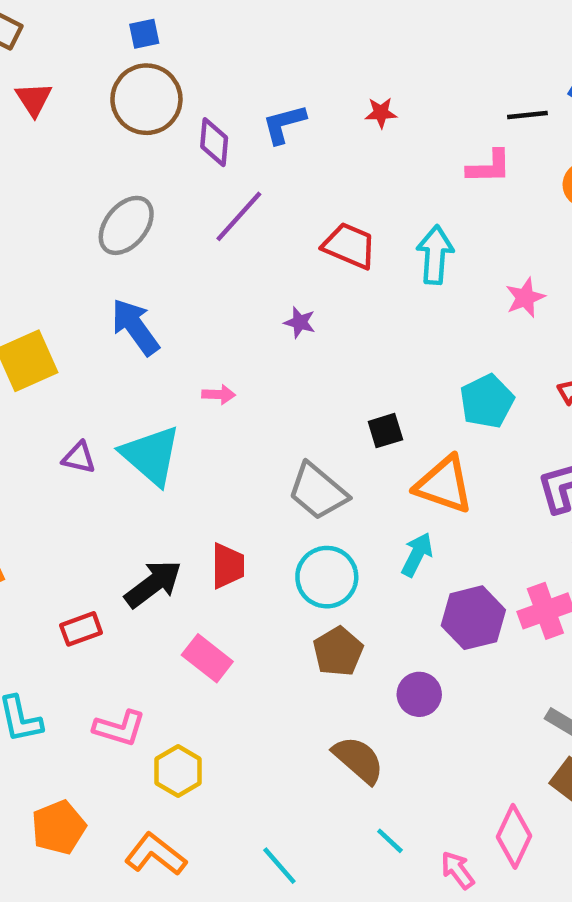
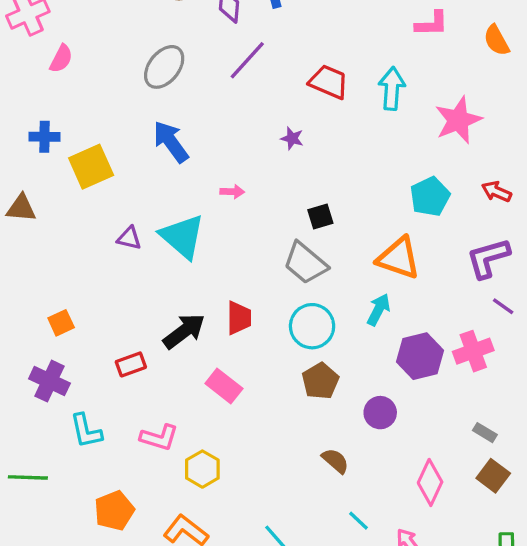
pink star: (525, 298) -> (458, 120), size x1.6
black square: (385, 431) -> (320, 216), moved
brown semicircle: (358, 760) -> (335, 461), size x0.7
pink diamond: (514, 836) -> (430, 482), moved

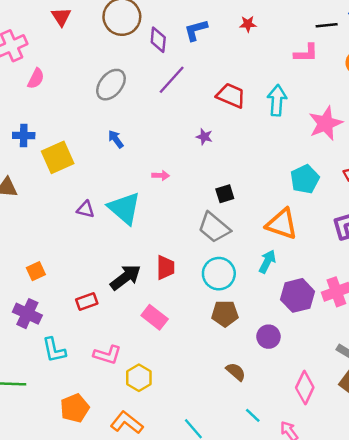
blue arrow: (171, 142) -> (116, 139), size x0.6
brown pentagon: (320, 381) -> (225, 314), turned 30

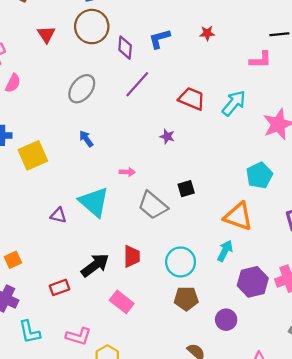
red triangle: (61, 17) -> (46, 34), moved
cyan arrow: (277, 100) -> (234, 103), turned 36
purple triangle: (86, 209) -> (58, 215), moved
gray trapezoid: (214, 228) -> (153, 205), moved

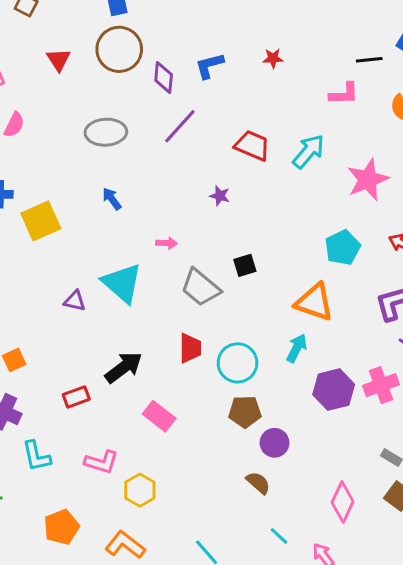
gray ellipse: (82, 89) -> (106, 132), turned 48
red trapezoid: (132, 256) -> (190, 348), moved
purple circle: (226, 320) -> (274, 443), moved

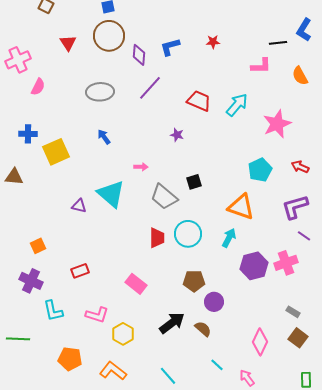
cyan circle: (238, 363) -> (188, 234), moved
black arrow: (124, 367) -> (172, 323), moved
orange pentagon: (62, 527) -> (70, 359), turned 30

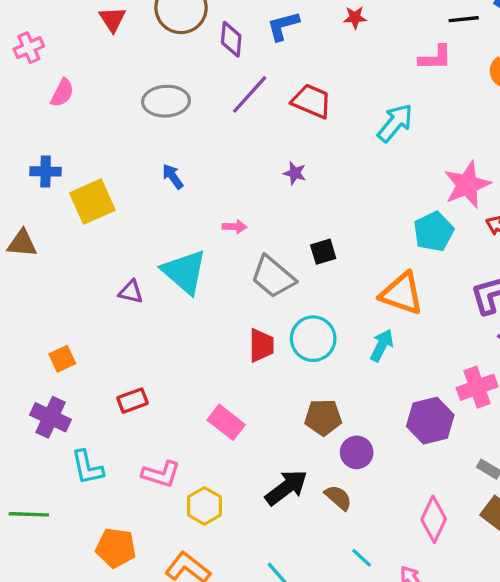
pink cross: (18, 60) -> (29, 48), size x0.7
red trapezoid: (199, 101) -> (311, 101), moved
pink star: (277, 124) -> (467, 185), moved
purple hexagon: (254, 266) -> (430, 421), moved

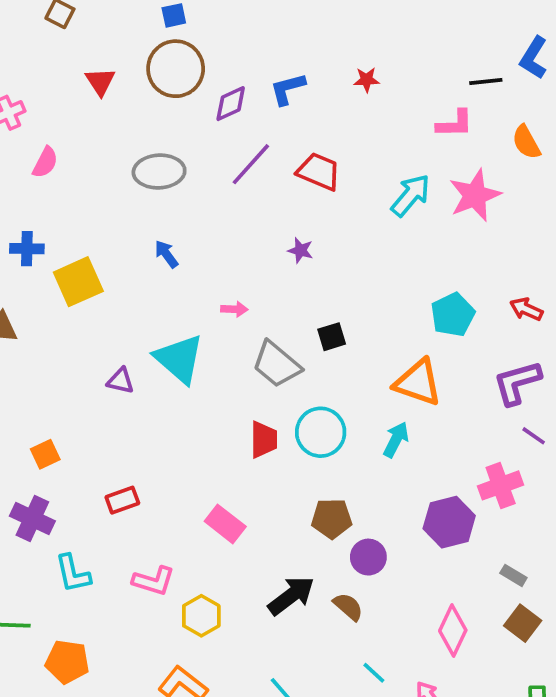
purple diamond: (231, 39) -> (231, 104), turned 60
pink star: (467, 185) -> (475, 195), moved
orange pentagon: (116, 548) -> (67, 662), moved

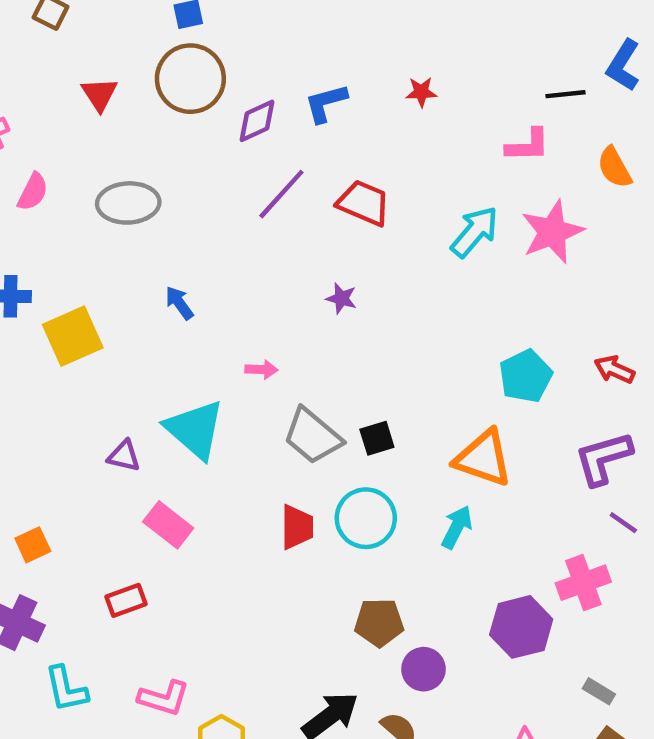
gray ellipse: (159, 172) -> (128, 203), moved
black square: (332, 337) -> (377, 438), moved
pink rectangle: (225, 524) -> (168, 525), moved

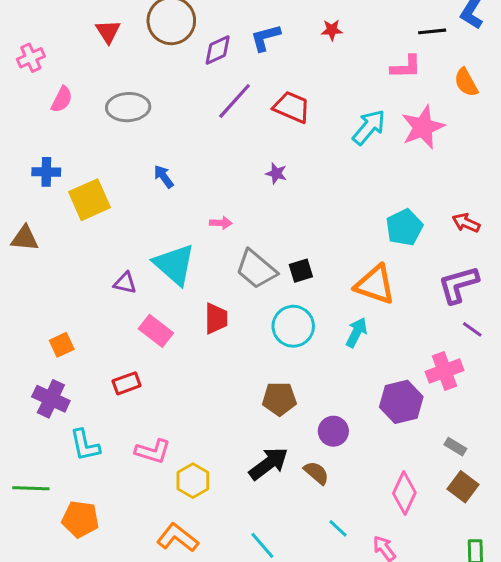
red trapezoid: (297, 527) -> (216, 319), moved
brown pentagon: (379, 623) -> (279, 399), moved

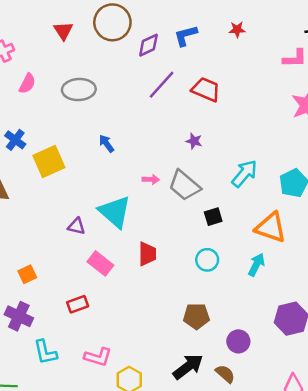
cyan arrow: (369, 127) -> (244, 173), moved
blue cross: (46, 172) -> (15, 140), turned 36
gray trapezoid: (256, 269) -> (184, 185), moved
cyan circle: (293, 326) -> (207, 260), size x0.7

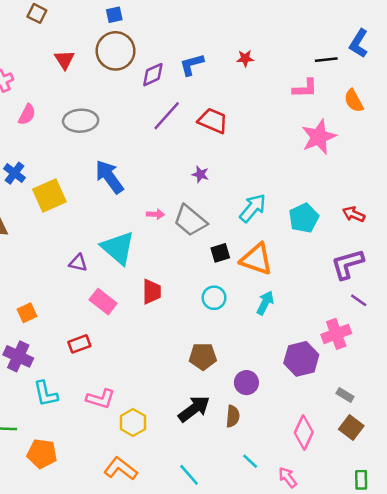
blue arrow: (106, 143) -> (109, 177), size x1.8
orange triangle: (271, 227) -> (256, 259), moved
brown semicircle: (225, 374) -> (233, 416), turned 54

